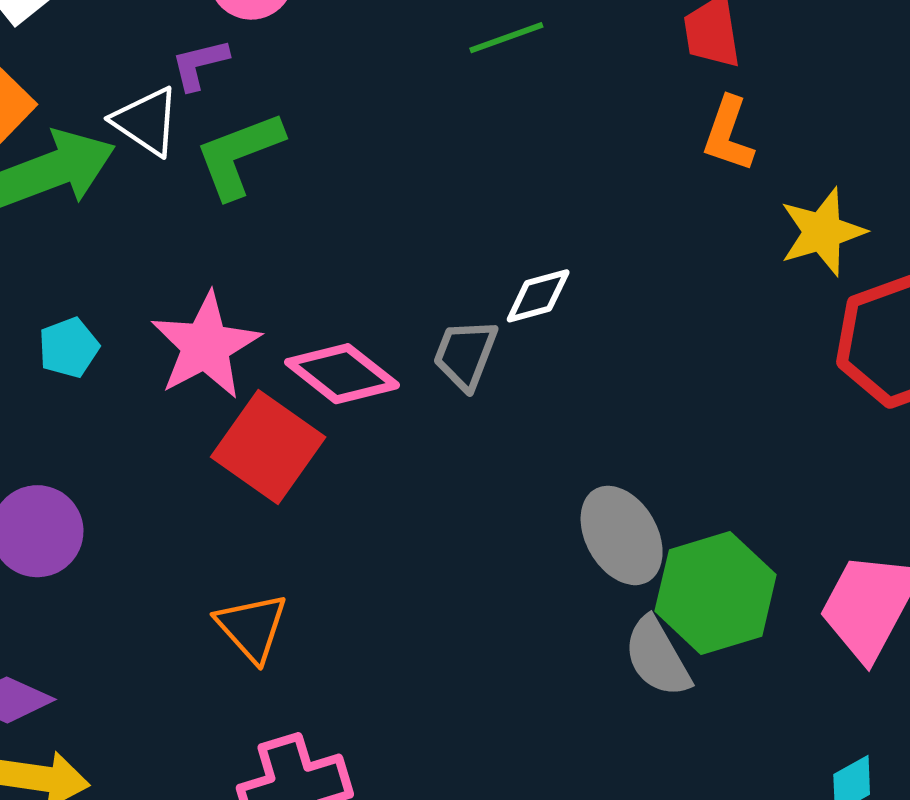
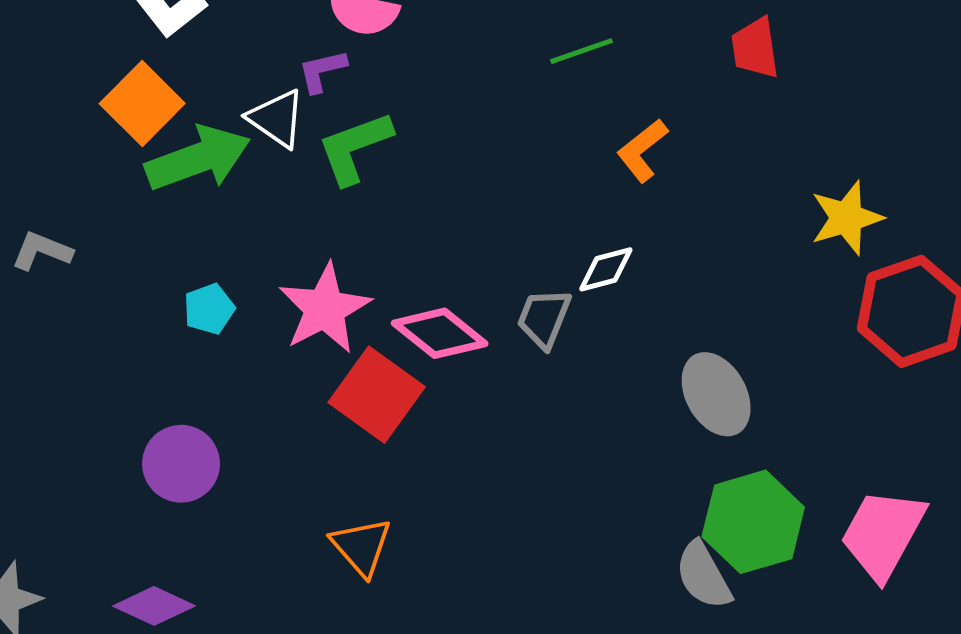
orange L-shape: (728, 134) -> (642, 150), moved, turned 32
gray ellipse: (622, 535) -> (716, 394), moved

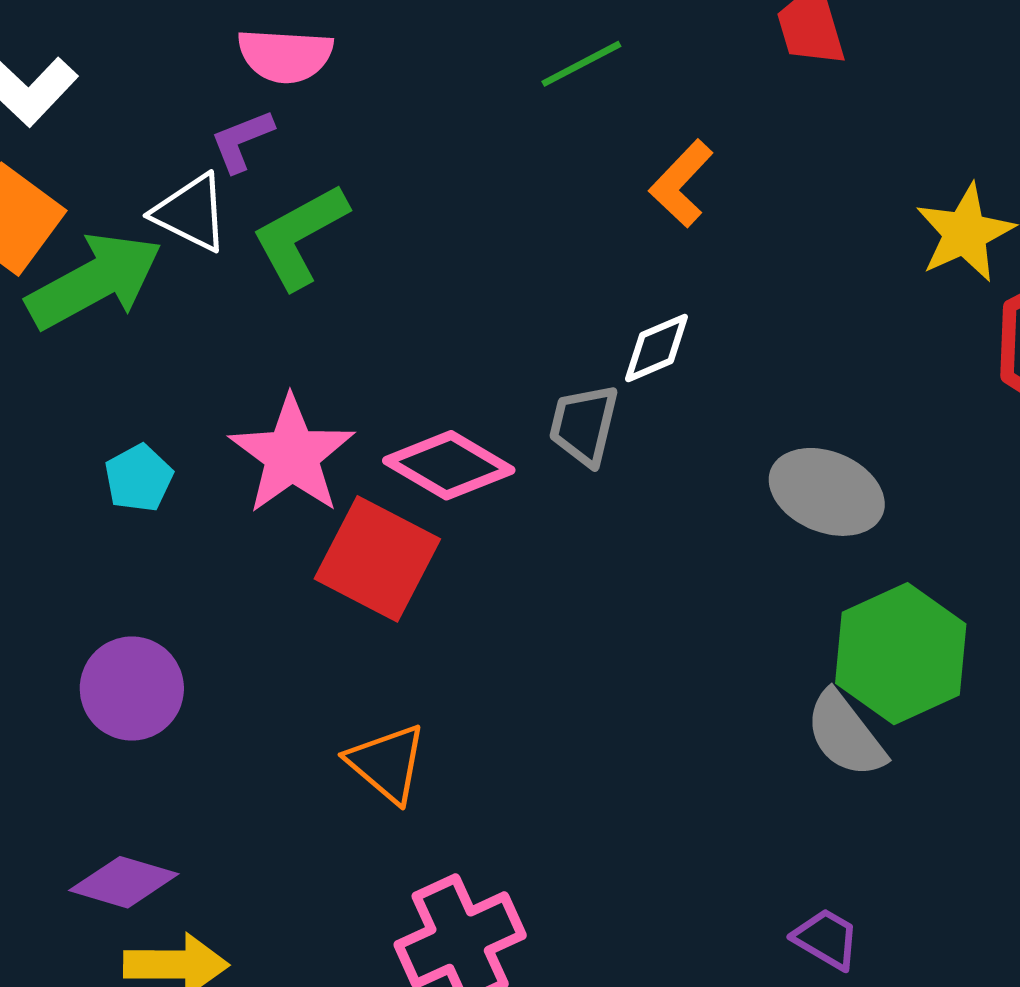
gray ellipse: (716, 394) -> (827, 492), turned -30

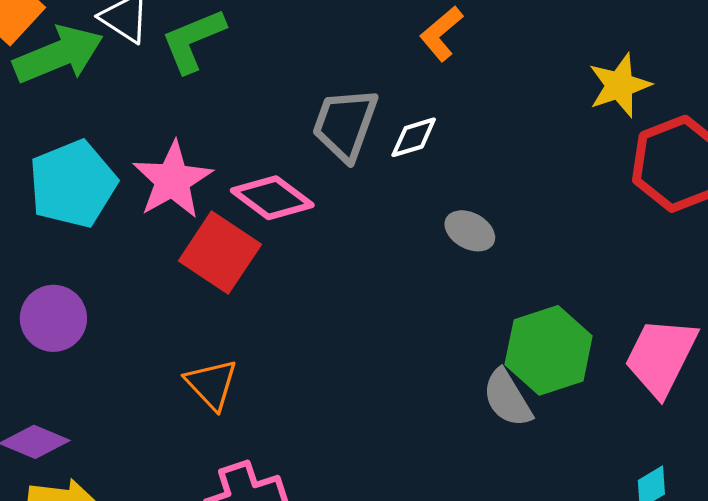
gray trapezoid: (584, 425) -> (345, 124), moved, size x1.4
cyan pentagon: (139, 478) -> (73, 184), size x2.0
gray ellipse: (827, 492) -> (470, 231), moved, size x0.7

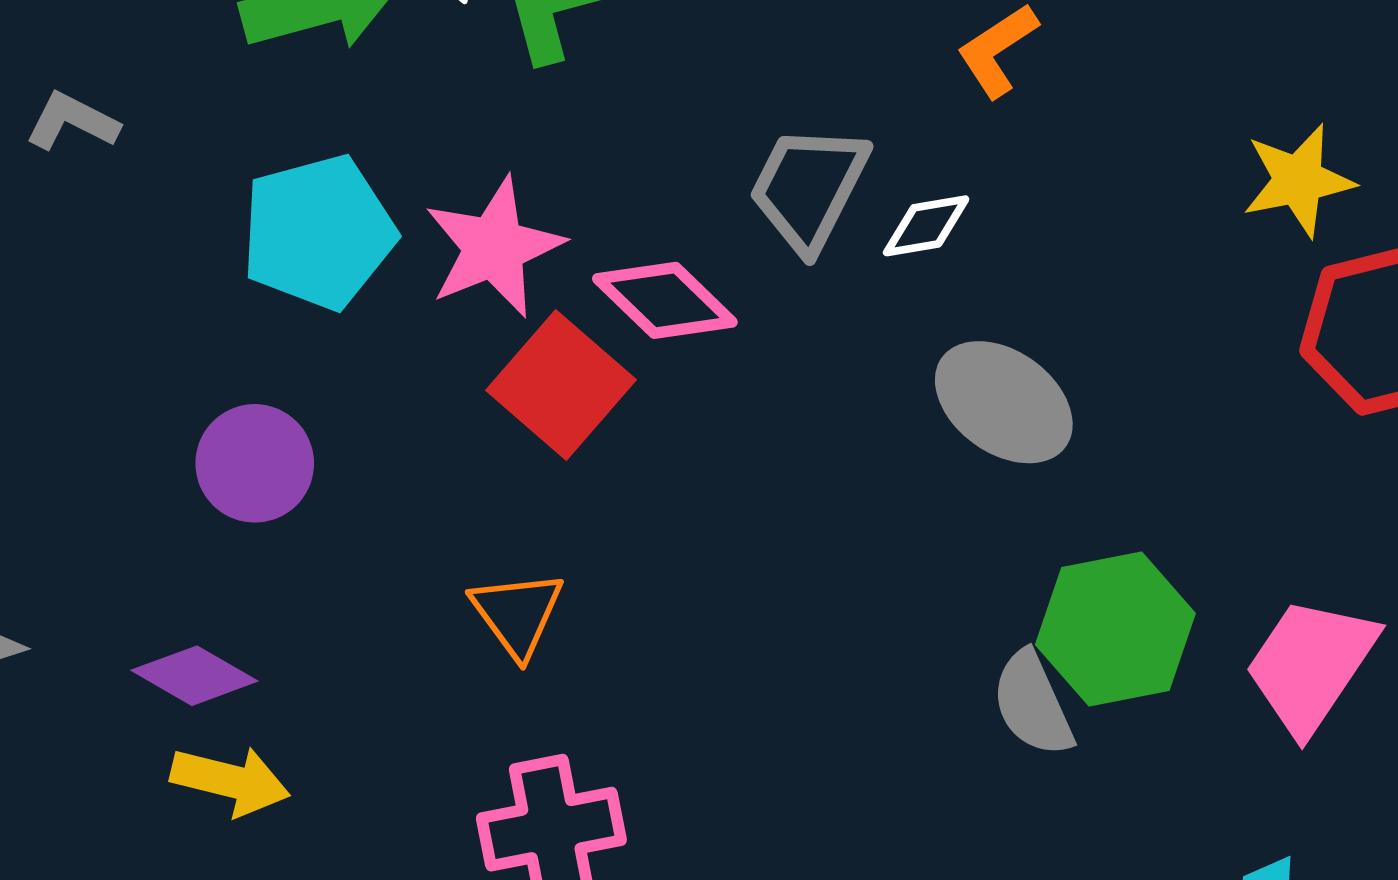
gray ellipse: (470, 231) -> (1004, 402), size x1.6

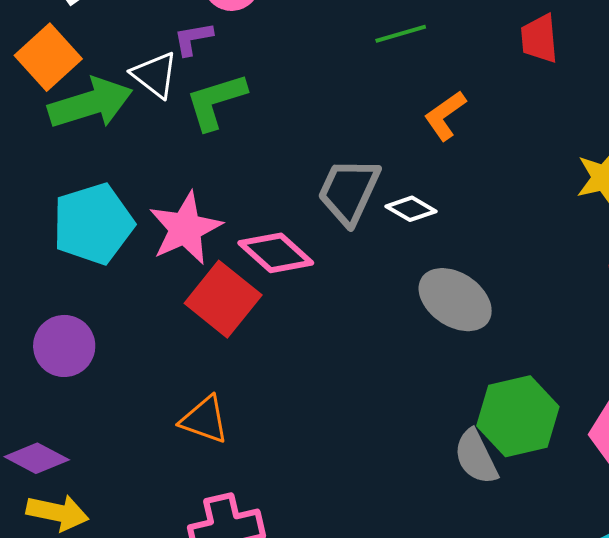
white diamond: (926, 226) -> (411, 209), turned 42
orange triangle: (517, 614) -> (205, 420), turned -32

